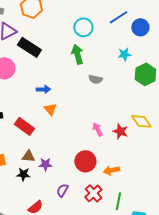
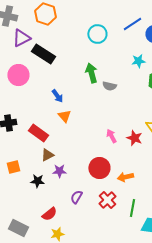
green arrow: (77, 54) -> (91, 73), moved
blue arrow: (43, 89) -> (57, 96), turned 56
brown triangle: (28, 156) -> (47, 155), moved, turned -32

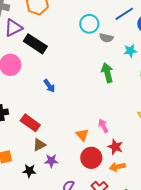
green arrow: (91, 73) -> (107, 73), moved
gray semicircle: (109, 86) -> (106, 38), moved
orange triangle: (64, 116) -> (82, 135), moved
red star: (134, 138) -> (115, 147), moved

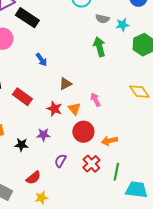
gray semicircle: (106, 38) -> (102, 19), moved
brown triangle: (39, 145) -> (65, 84), moved
red star: (115, 147) -> (54, 109), moved

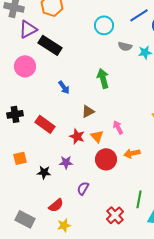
green arrow: (99, 47) -> (103, 78), moved
orange arrow: (109, 141) -> (132, 153), moved
red cross: (91, 164) -> (115, 215), moved

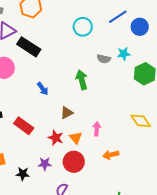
gray semicircle: (125, 46) -> (104, 59), moved
pink arrow: (118, 127) -> (97, 129), turned 32
red circle: (106, 159) -> (74, 162), moved

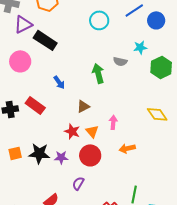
gray semicircle: (104, 59) -> (120, 61), moved
red rectangle: (24, 126) -> (35, 105), moved
black star: (23, 174) -> (39, 153), moved, size x1.5

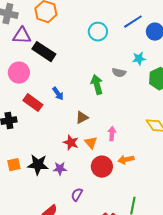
purple triangle: (23, 24) -> (22, 36), turned 30
red rectangle: (35, 105) -> (33, 103), moved
red circle: (90, 155) -> (102, 167), moved

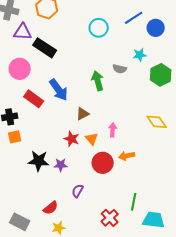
blue arrow: (58, 94) -> (59, 90), size x1.6
orange square: (14, 165) -> (15, 137), moved

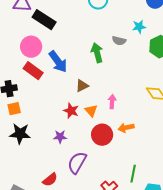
pink circle: (20, 69) -> (31, 47), moved
black star: (39, 161) -> (20, 134), moved
purple semicircle: (78, 191) -> (77, 163), size x1.6

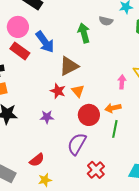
brown triangle: (82, 86) -> (69, 66), size x1.5
pink arrow: (112, 102) -> (122, 82), moved
purple semicircle: (77, 163) -> (77, 144), moved
green line: (133, 174) -> (115, 129), moved

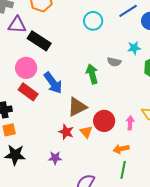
red circle: (89, 115) -> (104, 121), moved

